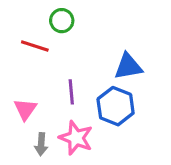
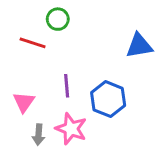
blue triangle: (128, 67) -> (139, 46), moved

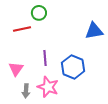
red line: (33, 43) -> (22, 29), turned -30

